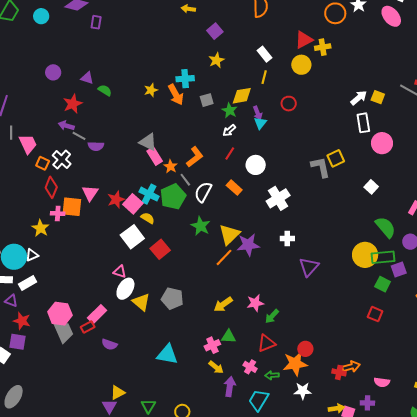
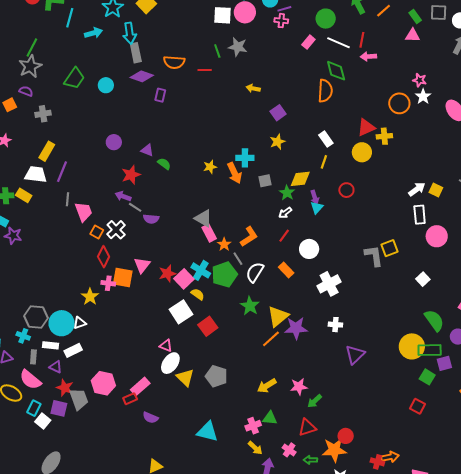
gray trapezoid: (64, 332) -> (79, 399), moved

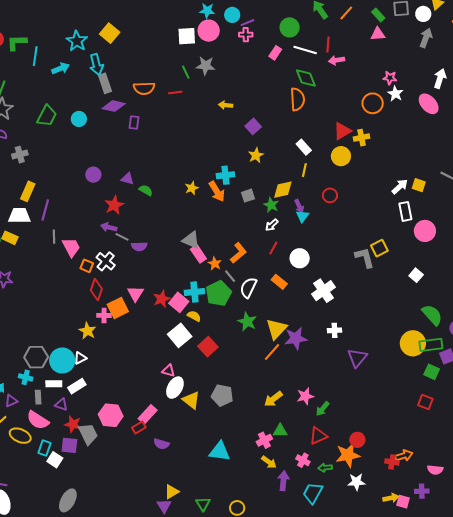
cyan cross: (201, 270) -> (194, 292), turned -30
orange square: (123, 278) -> (118, 308), turned -30

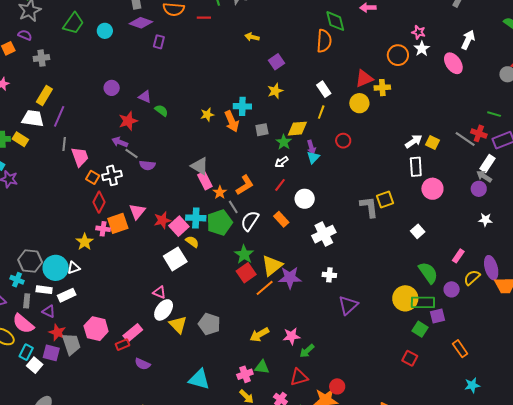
white cross: (106, 261) -> (112, 175), turned 30
red square: (208, 347) -> (246, 273), moved

